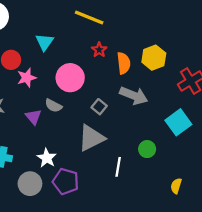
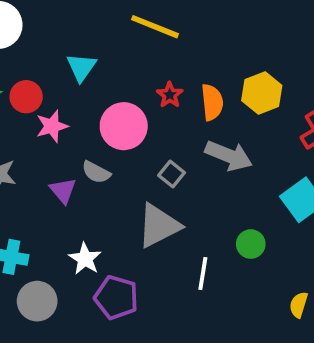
red star: (99, 50) -> (170, 95), moved
gray circle: (30, 184) -> (37, 301), moved

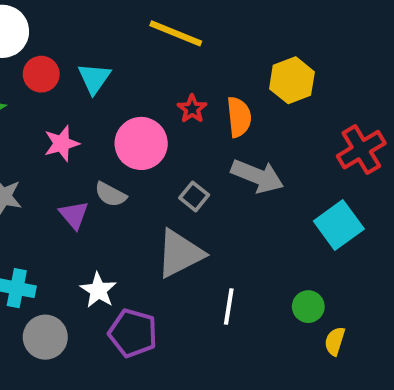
yellow hexagon: (262, 93) -> (292, 80), moved
red circle: (26, 97) -> (41, 74), moved
green circle: (251, 244) -> (308, 307), moved

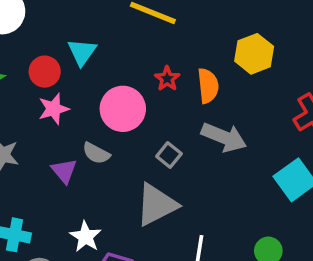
red circle: (41, 74) -> (45, 72), moved

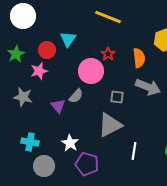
red star: (167, 79) -> (108, 54), moved
pink star: (54, 109) -> (39, 71), moved
gray semicircle: (96, 153) -> (76, 96), turned -77
gray square: (169, 155) -> (117, 97), turned -32

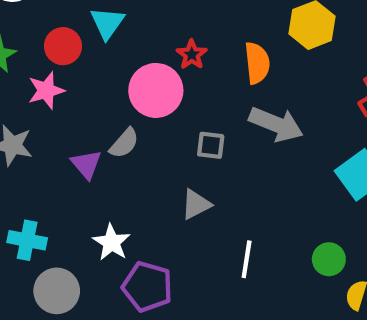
gray triangle: (110, 125) -> (196, 204), size x0.6

